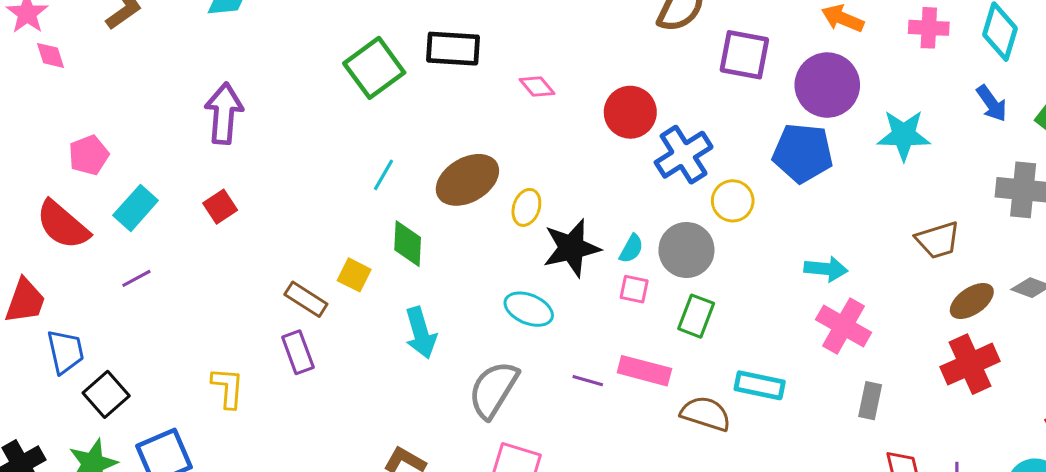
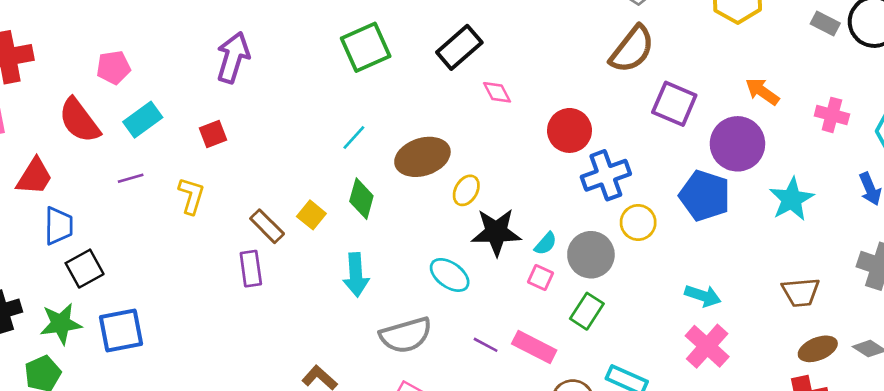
black rectangle: (453, 49) -> (459, 47), moved, turned -57
cyan star: (904, 135) -> (792, 199), turned 30
yellow L-shape: (228, 388) -> (191, 196), moved
gray semicircle: (493, 390) -> (406, 335), turned -150

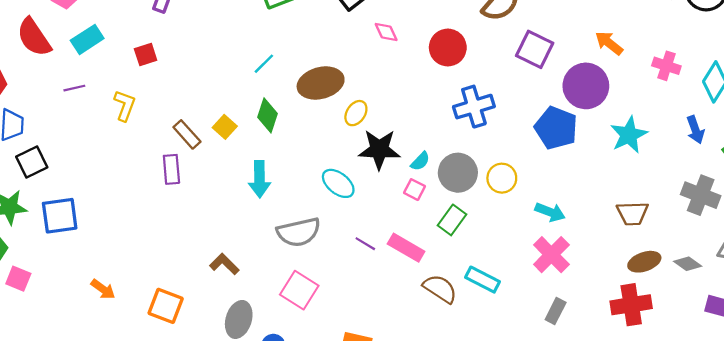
red circle: (570, 130) -> (448, 48), moved
yellow circle: (638, 222) -> (502, 178), moved

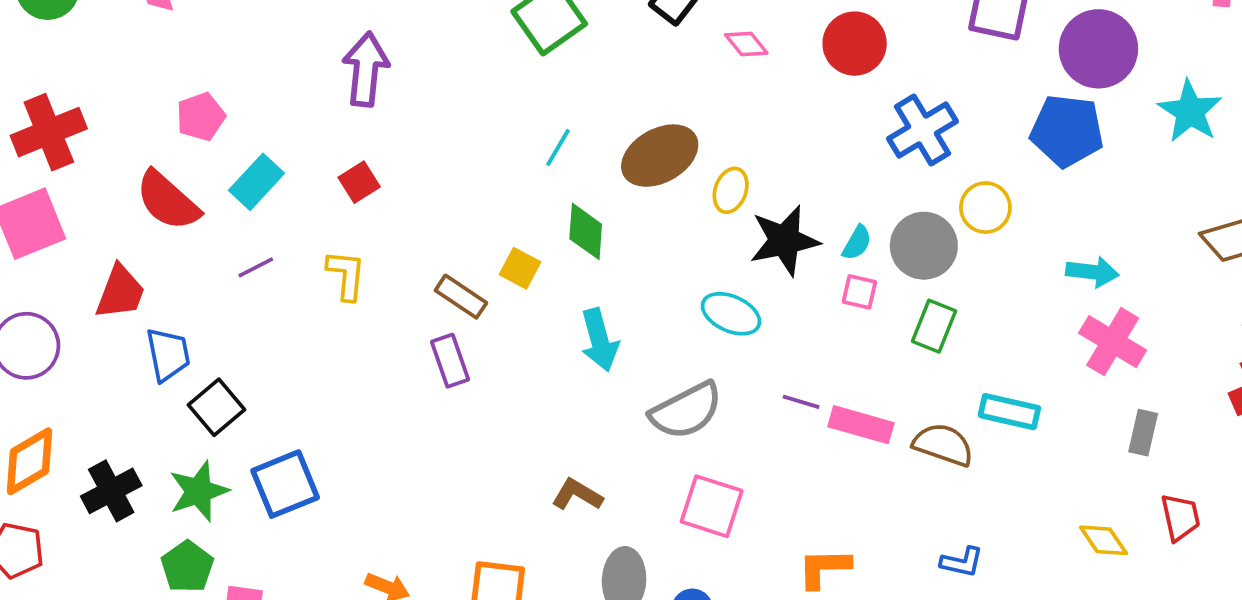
yellow circle: (502, 178) -> (985, 208), moved
pink rectangle: (406, 248) -> (861, 425), moved

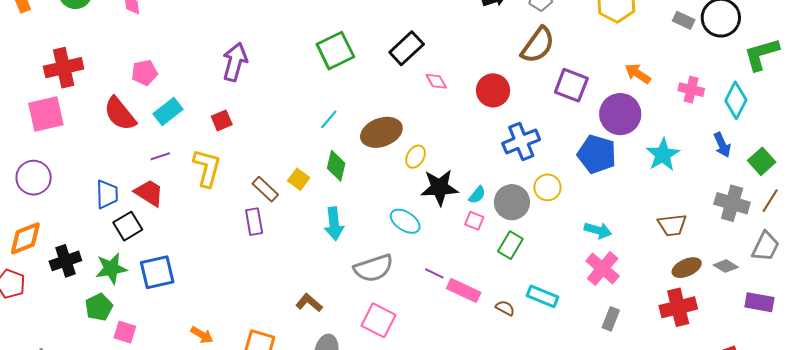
yellow L-shape: (346, 275) -> (207, 168), size x1.4
red trapezoid: (120, 292) -> (149, 193), moved, turned -88
brown semicircle: (943, 445) -> (505, 308), size x0.6

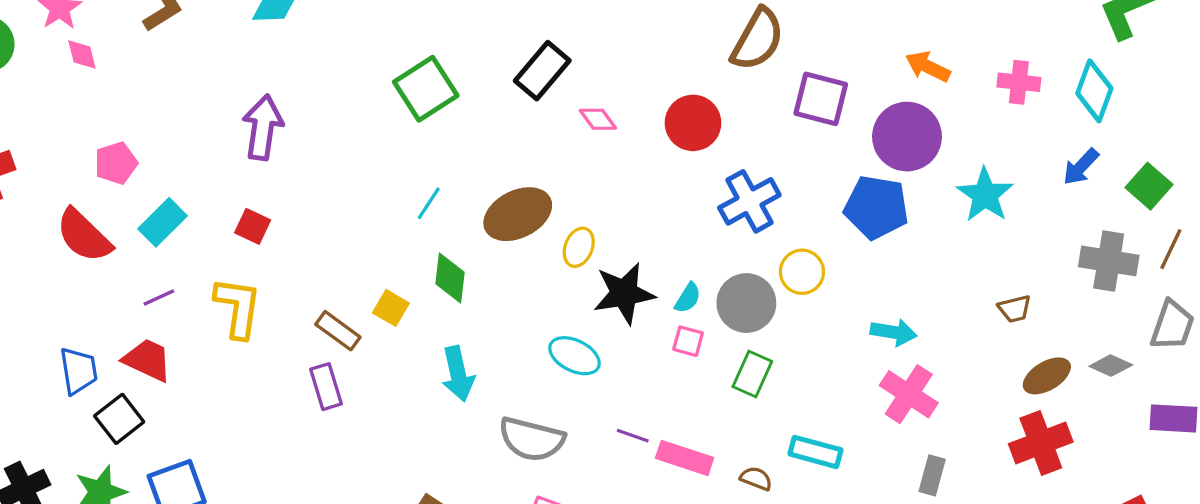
red square: (222, 120) -> (253, 226), turned -35
blue arrow: (722, 145) -> (1081, 167), turned 75
brown trapezoid: (672, 225) -> (1015, 309), size x0.7
gray semicircle: (373, 268) -> (532, 439), turned 39

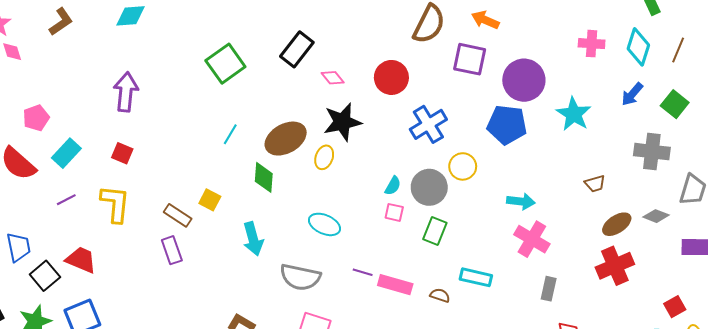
orange arrow: (928, 67) -> (485, 20), moved
brown line: (1171, 249) -> (678, 50), moved
green diamond: (450, 278) -> (264, 177), moved
black star: (624, 293) -> (342, 122), moved
red trapezoid: (147, 360) -> (81, 260), moved

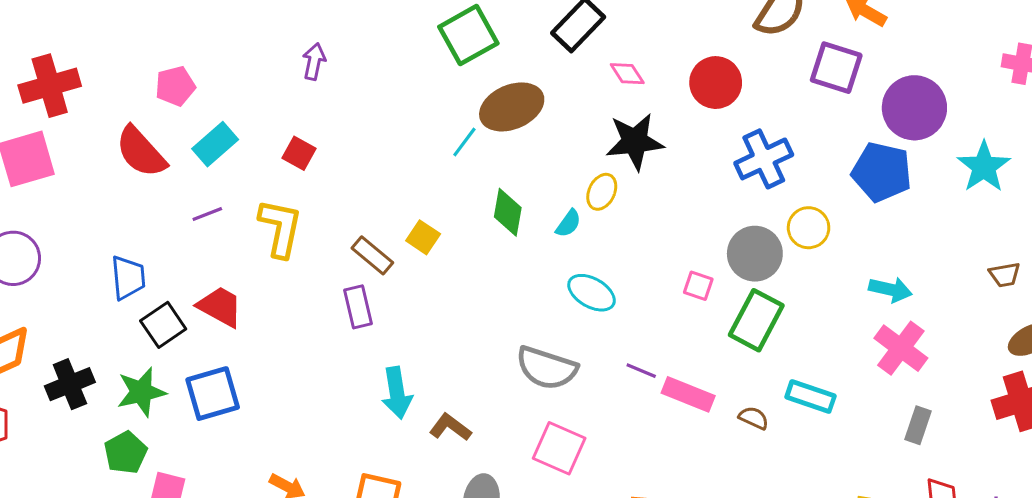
purple arrow: (126, 92) -> (314, 62), size x0.6
brown ellipse: (286, 139) -> (512, 107), moved
cyan semicircle: (393, 186) -> (568, 223), moved
green rectangle: (435, 231) -> (756, 320), size x1.4
cyan arrow: (253, 239) -> (397, 393), moved

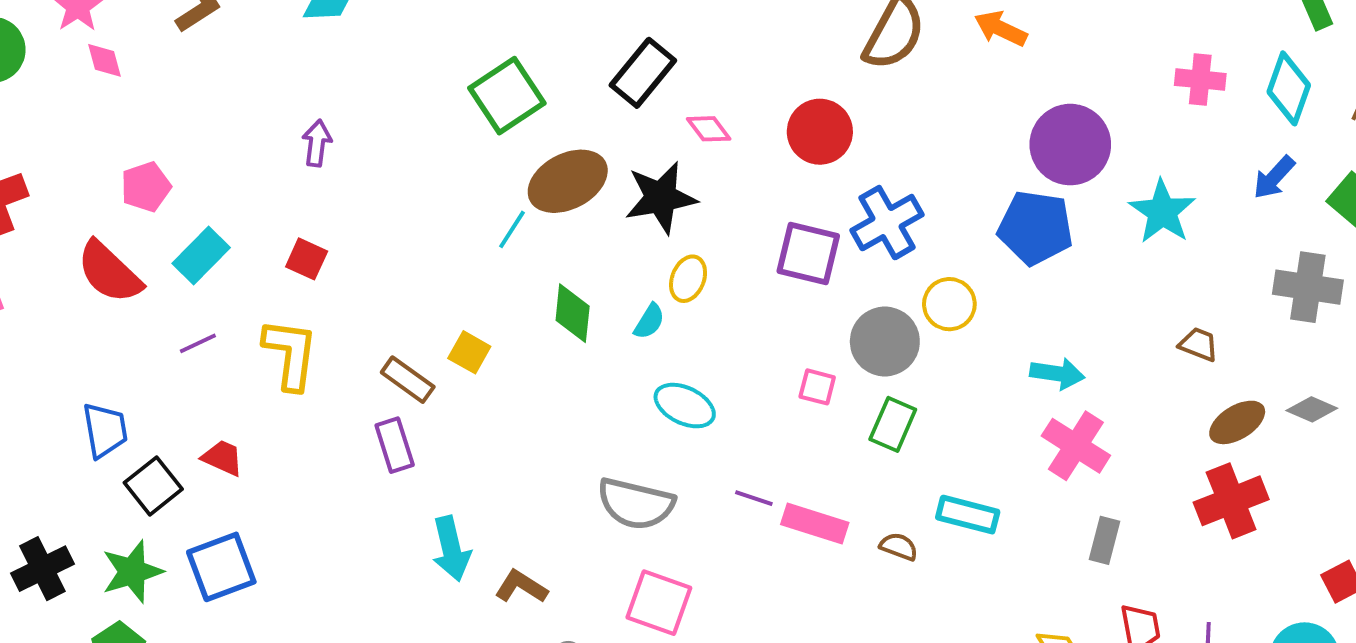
purple square: (836, 68) -> (808, 253), moved
black star: (635, 142) -> (661, 198), moved
brown trapezoid: (1005, 275) -> (1199, 344), turned -144
red trapezoid: (220, 307) -> (223, 458), size x0.7
green rectangle: (756, 320) -> (893, 424), size x0.7

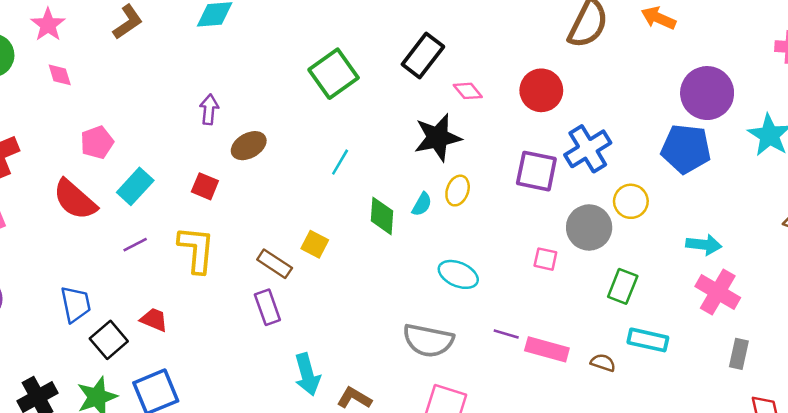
pink diamond: (104, 60) -> (60, 75), moved
brown ellipse: (568, 181) -> (249, 146), moved, size x0.7
cyan semicircle: (649, 321) -> (422, 204), moved
green rectangle: (893, 424) -> (623, 286), moved

